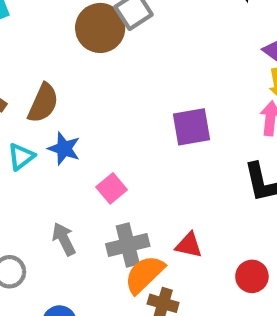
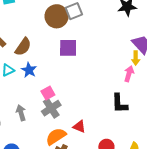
purple square: (192, 127) -> (68, 48), moved
gray cross: (128, 245) -> (51, 108), moved, turned -30

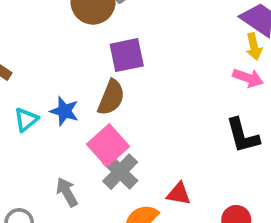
brown semicircle: (23, 47) -> (111, 97), moved
pink arrow: (129, 74) -> (248, 78), turned 105
pink square: (48, 93) -> (108, 145), size x1.5

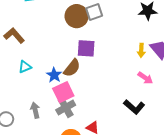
yellow arrow: (254, 47) -> (141, 50), moved
blue star: (64, 111) -> (54, 75), moved
black L-shape: (243, 136) -> (134, 107), turned -50

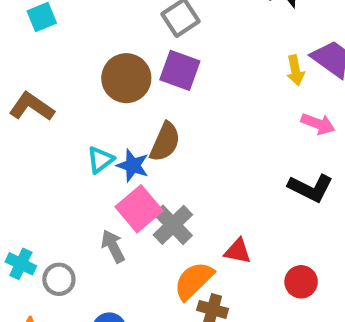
brown circle: (77, 16) -> (126, 78), moved
purple square: (86, 48) -> (180, 70), moved, turned 30
cyan triangle: (25, 67) -> (100, 160), moved
pink square: (63, 92) -> (139, 209), moved

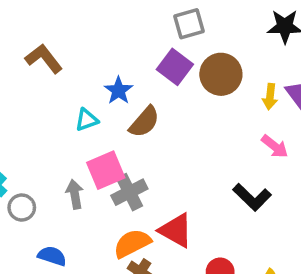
brown circle: (126, 78) -> (221, 74), moved
blue star: (133, 166) -> (119, 91), moved
red triangle: (238, 251) -> (176, 230), size x1.5

